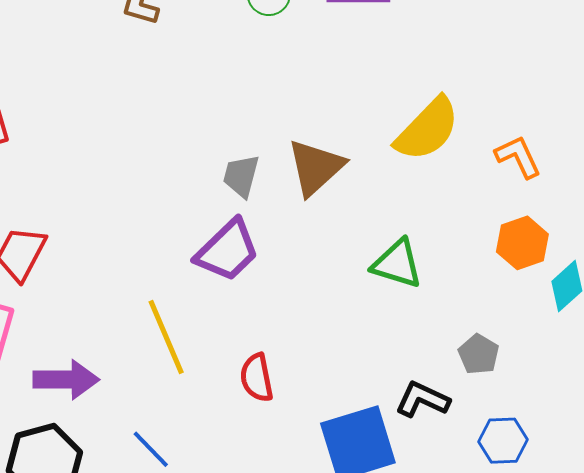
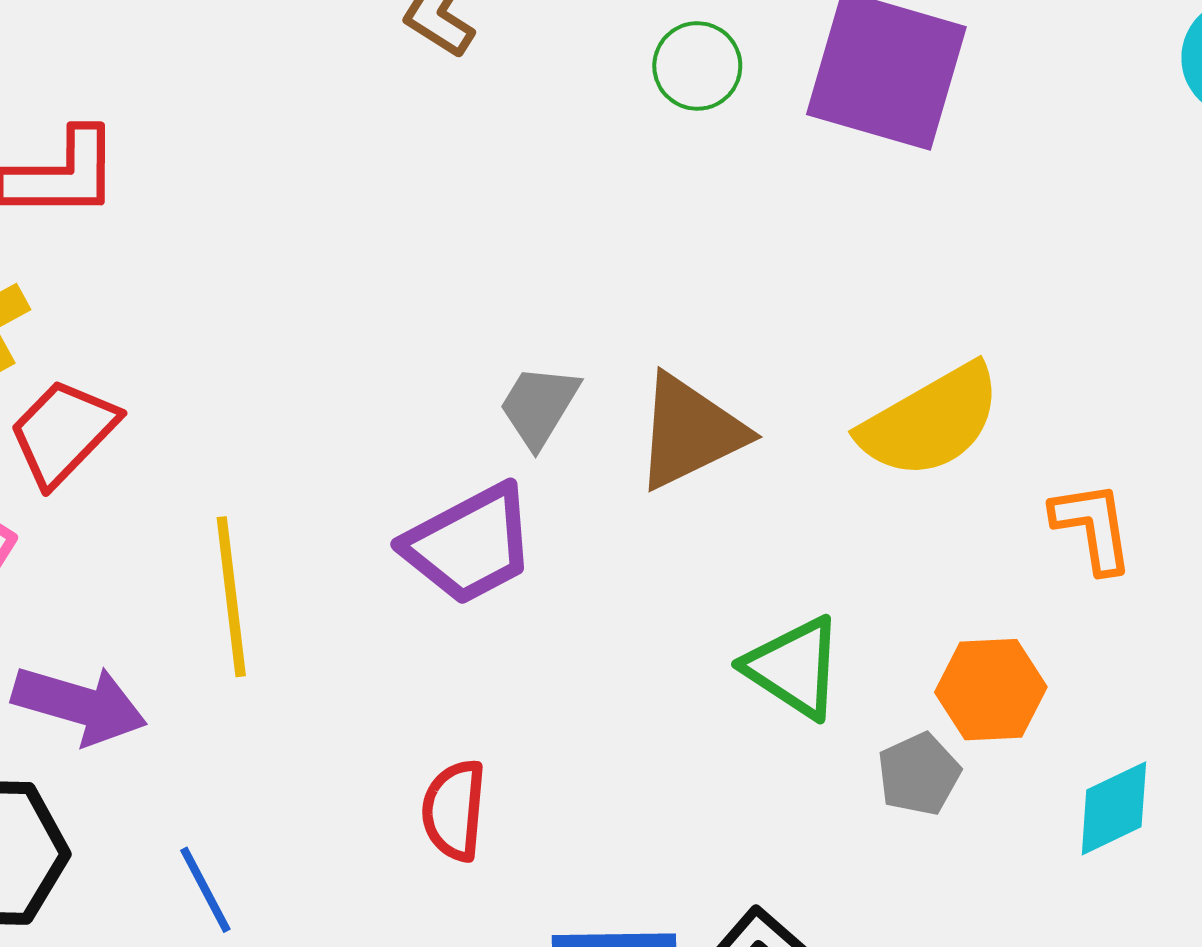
orange hexagon: (522, 243) -> (991, 690), moved
yellow line: (166, 337) -> (231, 597), moved
gray pentagon: (479, 354) -> (919, 774), moved

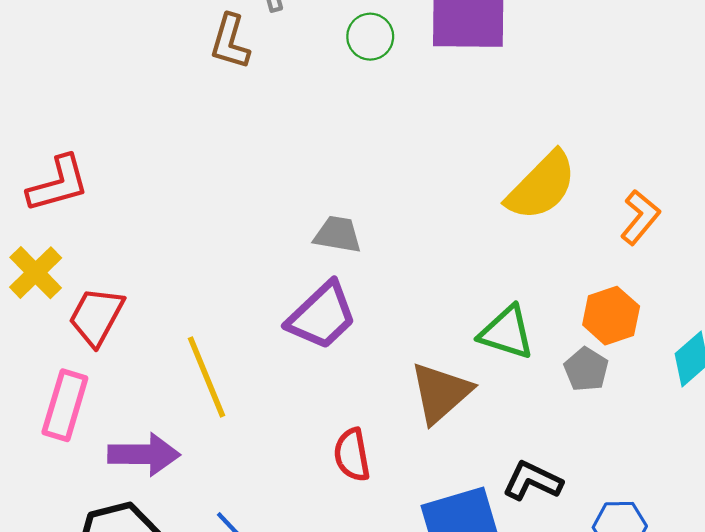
gray trapezoid: (539, 406) -> (338, 234), turned 84
brown triangle: (690, 432) -> (441, 393), moved
orange L-shape: (1093, 527) -> (640, 217), turned 64

